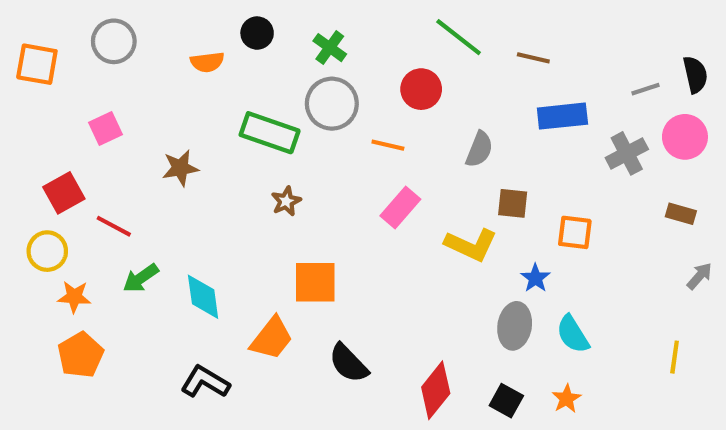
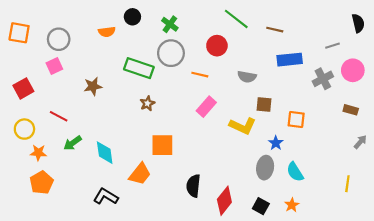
gray circle: (114, 41) -> (59, 39), moved
black semicircle: (695, 75) -> (358, 23), moved
gray semicircle: (479, 149) -> (247, 77), turned 78
red square: (64, 193) -> (23, 88), moved
black semicircle: (348, 363) -> (193, 186), moved, turned 50

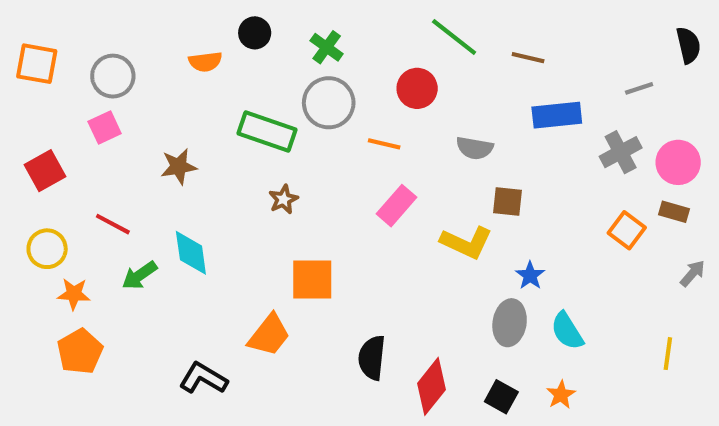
pink circle: (353, 70) -> (678, 162), moved
orange square: (296, 119) -> (627, 230), moved, turned 30
cyan diamond: (105, 153) -> (191, 253), moved

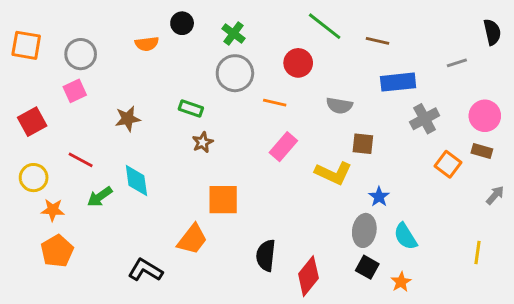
green rectangle: (267, 132) -> (191, 108), moved, size x0.6
gray cross: (621, 152) -> (425, 119), moved
black square: (501, 397) -> (367, 267), moved

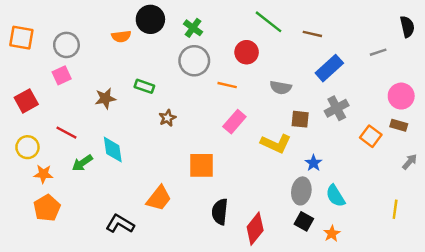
black circle: (182, 23) -> (150, 19), size x1.5
blue rectangle: (398, 82) -> (329, 68), turned -36
green rectangle: (191, 108) -> (144, 86), moved
gray cross: (425, 119) -> (337, 108), moved
orange square: (223, 200) -> (202, 165), moved

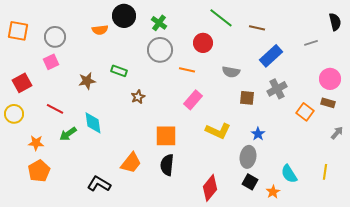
yellow L-shape: (276, 144) -> (218, 131), moved
yellow circle: (27, 147) -> (14, 114), moved
cyan semicircle: (335, 196) -> (289, 174), moved
black semicircle: (220, 212) -> (167, 165), moved

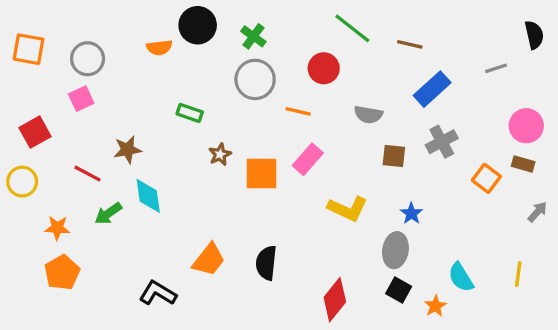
brown star: (87, 81) -> (127, 150), moved
orange square: (166, 136) -> (261, 174), moved

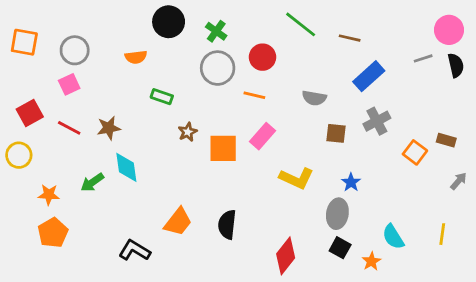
black semicircle: (534, 35) -> (456, 65), moved
orange semicircle: (159, 48) -> (136, 57), moved
red circle: (324, 68) -> (263, 57), moved
pink circle: (526, 126) -> (449, 30), moved
red line: (88, 174) -> (69, 128), moved

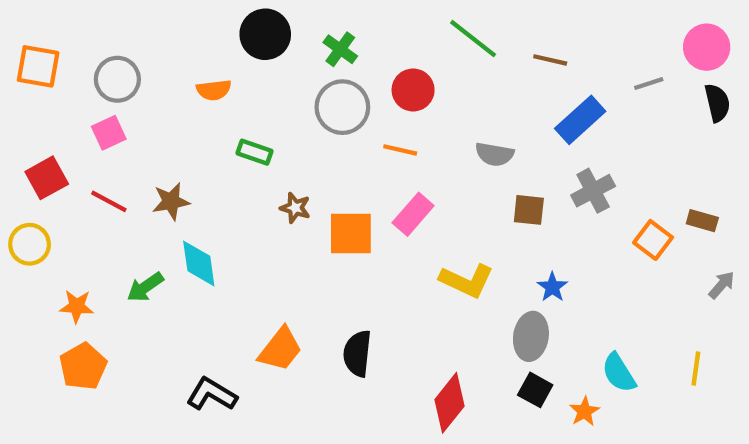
gray line: (423, 58) -> (649, 84), moved
brown star: (188, 132) -> (295, 208), turned -30

